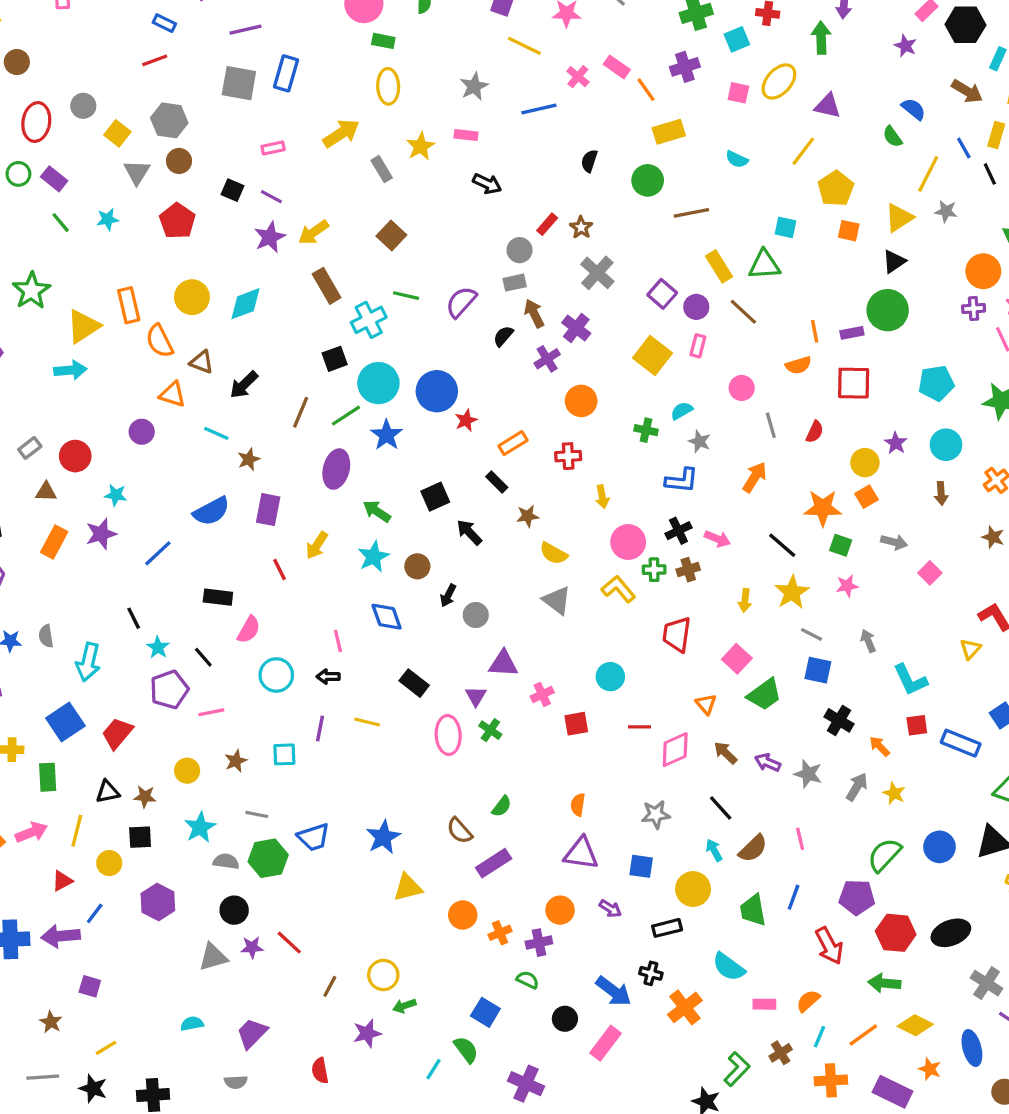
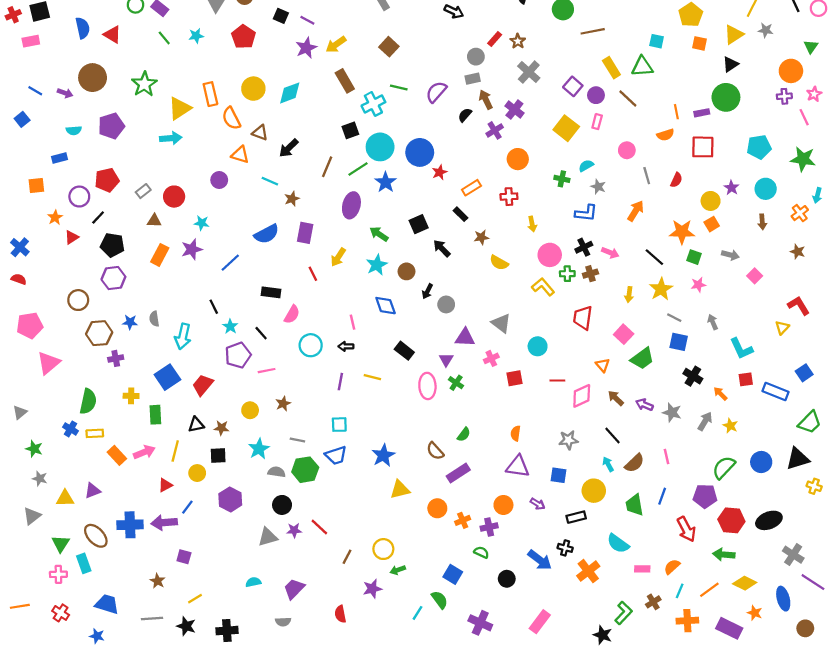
gray triangle: (557, 600) -> (501, 323), moved
cyan square: (284, 754) -> (339, 425), moved
pink rectangle: (605, 1043) -> (540, 622), moved

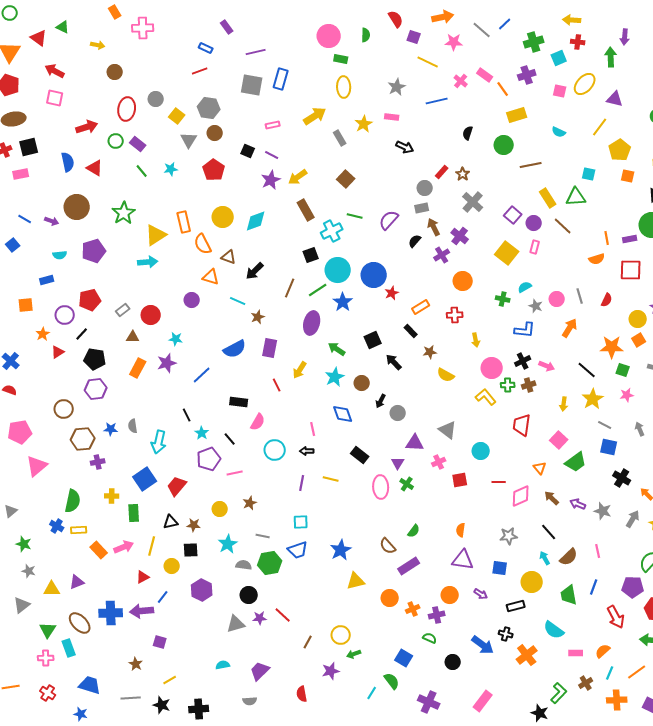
pink circle: (627, 150) -> (557, 299), moved

